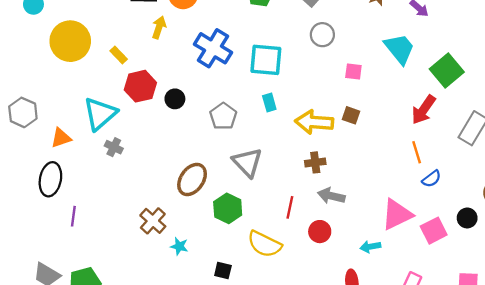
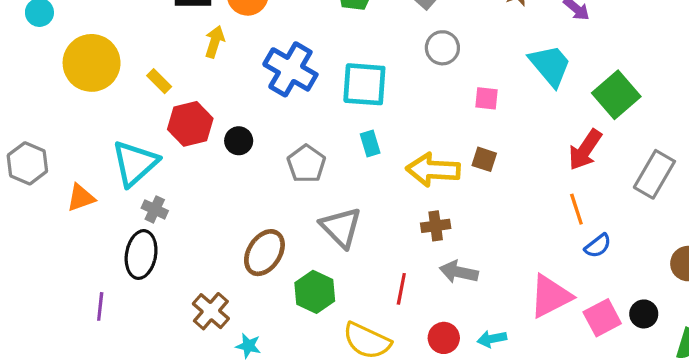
black ellipse: (50, 179) -> (141, 255), moved
black circle: (467, 218) -> (644, 314), moved
red circle: (320, 232) -> (444, 338), moved
cyan arrow: (370, 247) -> (492, 339), moved

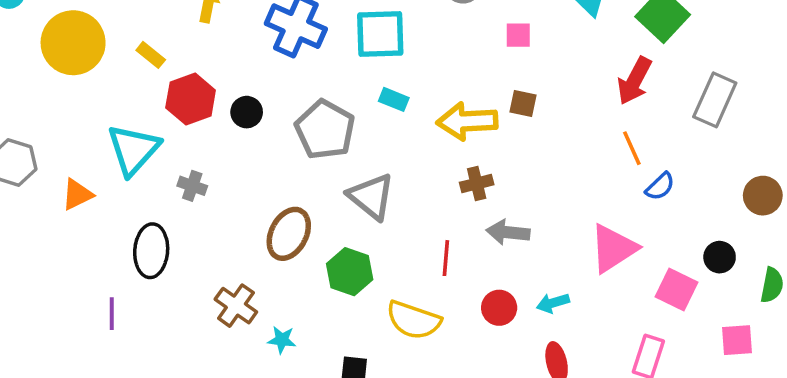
cyan rectangle: (370, 144) -> (394, 99), turned -45
gray pentagon: (306, 164) -> (325, 130), size x1.4
gray cross: (155, 209) -> (192, 186), moved
pink square: (602, 318) -> (676, 290), moved, turned -30

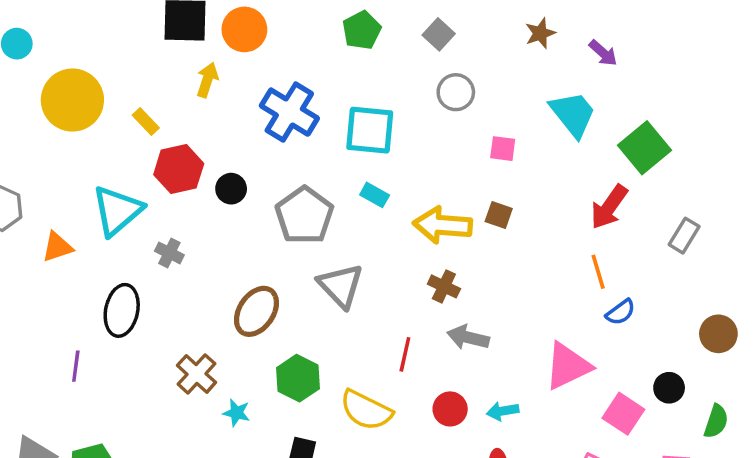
gray rectangle: (715, 100) -> (684, 236), size x0.7
brown cross: (477, 184) -> (444, 286), turned 32
green hexagon: (350, 272) -> (298, 378), moved

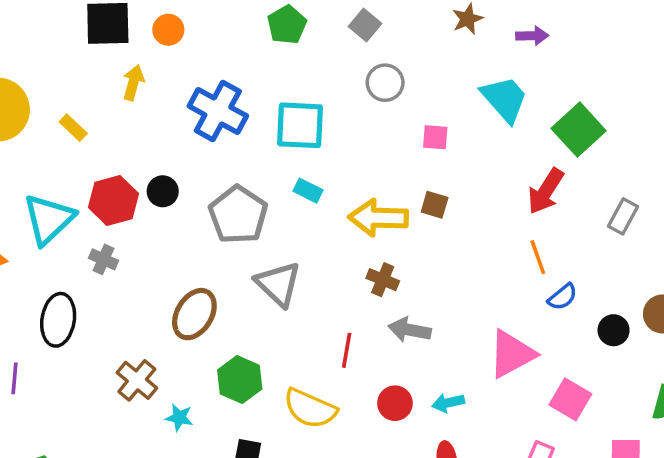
orange circle: (244, 29) -> (168, 30), size x0.7
purple arrow: (603, 53) -> (532, 36), turned -40
red hexagon: (179, 169) -> (113, 200), moved
black circle: (669, 388) -> (614, 330), moved

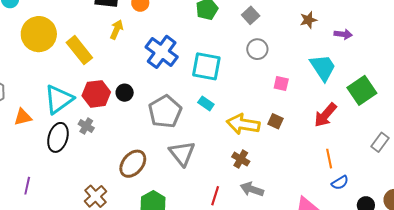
yellow rectangle: (73, 128) -> (79, 50), size x1.8
red arrow: (546, 191) -> (325, 115), moved
black ellipse: (58, 320) -> (58, 137), moved

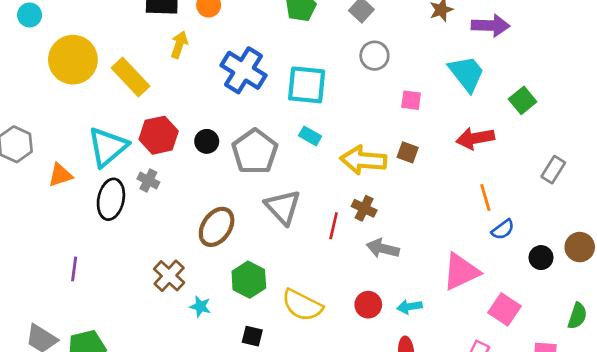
purple arrow: (343, 34) -> (491, 26), size x1.5
green square: (362, 90) -> (523, 100), size x0.7
black circle: (125, 93) -> (207, 141), moved
red arrow: (325, 115) -> (475, 138), turned 44
red line: (215, 196) -> (334, 226), moved

